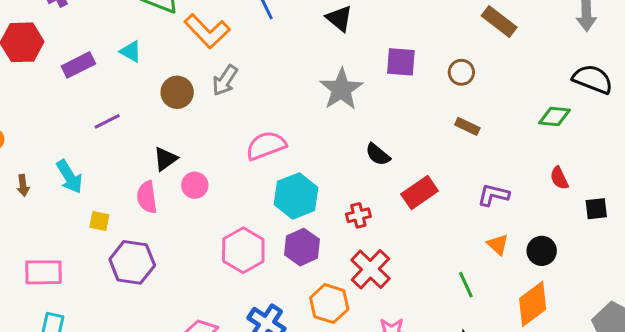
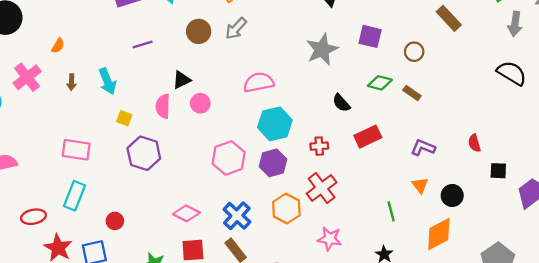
green diamond: (555, 116) -> (380, 83), moved

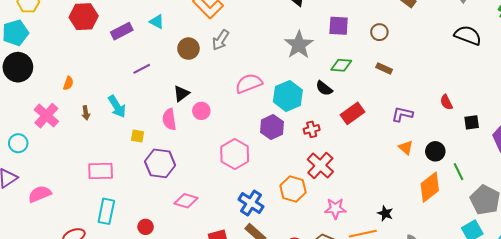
green diamond: (380, 83) -> (341, 65), moved
cyan hexagon: (275, 124) -> (288, 96), moved
purple hexagon: (273, 163) -> (272, 127), moved
green line: (391, 211) -> (459, 172), moved
pink diamond: (186, 213) -> (186, 201), moved

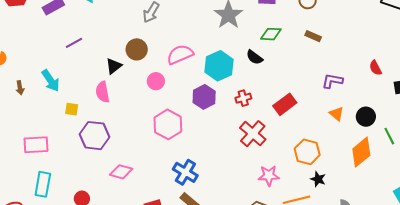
brown circle: (188, 49) -> (137, 49), moved
pink circle: (201, 111) -> (156, 81), moved
red rectangle: (353, 113) -> (285, 104), moved
orange hexagon: (293, 189) -> (307, 152), moved

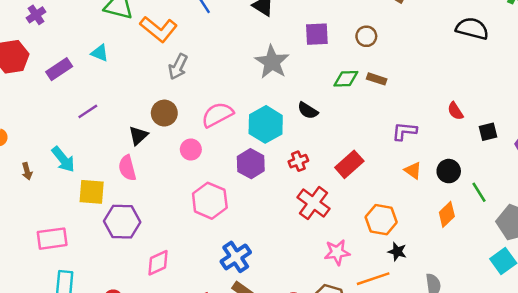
green diamond: (271, 34) -> (346, 79), moved
yellow square: (72, 109) -> (92, 192), size x1.6
orange diamond: (361, 152) -> (447, 214), size x0.7
pink diamond: (121, 172) -> (158, 263), turned -35
blue cross: (185, 172) -> (236, 257), turned 30

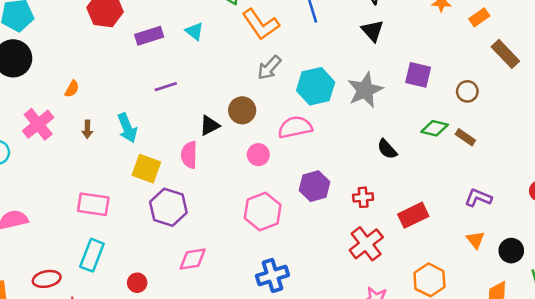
cyan hexagon: (266, 124) -> (316, 86), moved

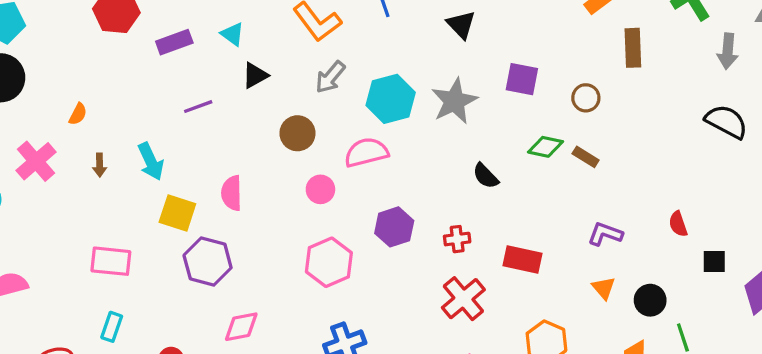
brown rectangle: (505, 54) -> (633, 48), turned 44
black triangle: (210, 125) -> (255, 75), moved
red rectangle: (413, 215) -> (523, 260), turned 40
cyan rectangle: (92, 255) -> (112, 327), size x0.7

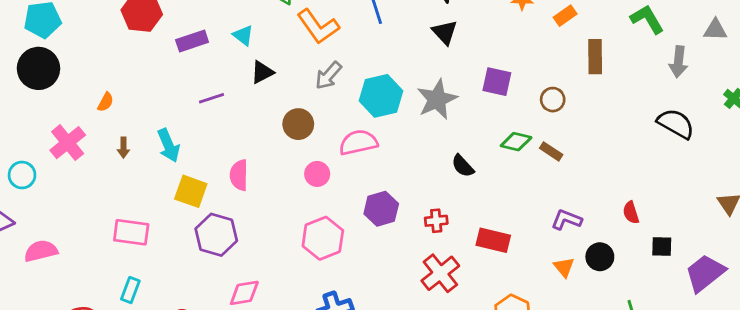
black circle: (650, 300) -> (600, 257), moved

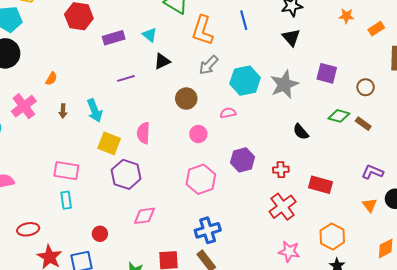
orange L-shape: (318, 27) -> (202, 30), turned 52
pink semicircle: (358, 142) -> (228, 113), size x0.6
cyan rectangle: (130, 290) -> (66, 200), moved, turned -30

